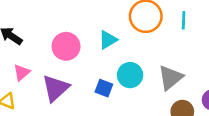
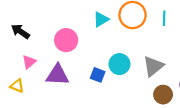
cyan triangle: (108, 40) -> (101, 19), moved
purple triangle: (56, 88) -> (57, 75), turned 45

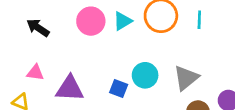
black arrow: (20, 31) -> (38, 28), moved
pink circle: (66, 40) -> (91, 21), moved
pink triangle: (29, 62) -> (35, 73), turned 48

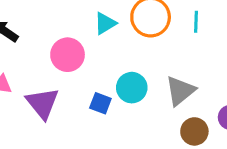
pink circle: (91, 21) -> (68, 55), moved
purple triangle: (70, 89) -> (42, 103), turned 48

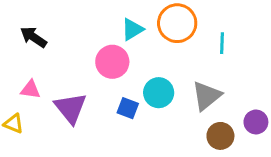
cyan line: (196, 22) -> (222, 43), moved
pink circle: (68, 55) -> (112, 62), moved

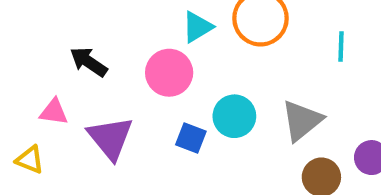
black arrow: (34, 37) -> (89, 62), moved
cyan line: (222, 43) -> (341, 47), moved

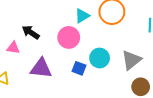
pink triangle: (54, 112) -> (13, 48), moved
purple triangle: (110, 138) -> (41, 68), turned -45

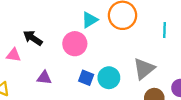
cyan circle: (100, 58) -> (109, 78), moved
purple triangle: (41, 68) -> (44, 78), size x0.6

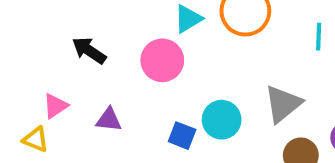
pink triangle: (14, 55) -> (55, 106), moved, turned -42
blue square: (86, 78) -> (182, 136), moved

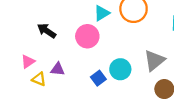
blue square: (182, 136) -> (98, 78), turned 32
yellow triangle: (36, 139) -> (39, 79), moved

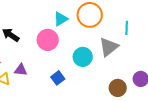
gray triangle: (154, 60) -> (109, 47), moved
cyan circle: (120, 69) -> (83, 57), moved

